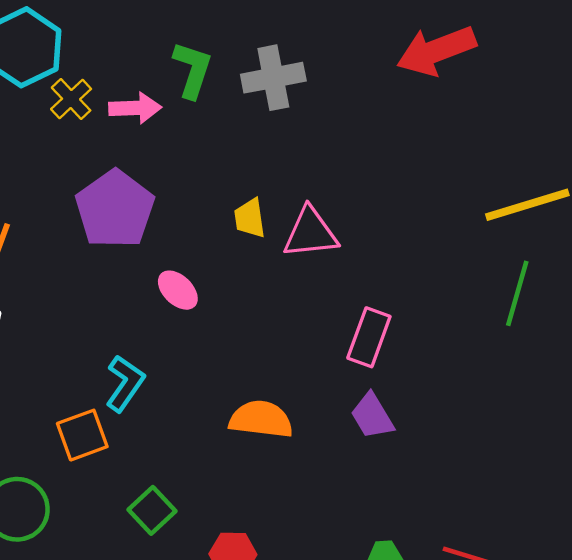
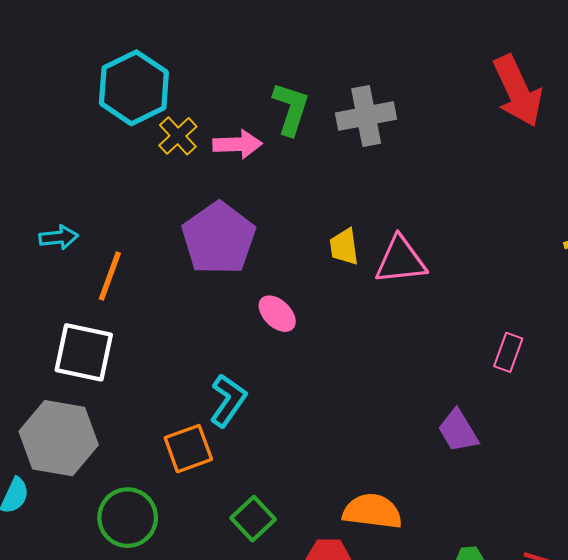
red arrow: (436, 51) -> (518, 91), turned -94
pink rectangle: (369, 337) -> (508, 352), moved, size x0.7
orange semicircle: (261, 419) -> (372, 511), moved

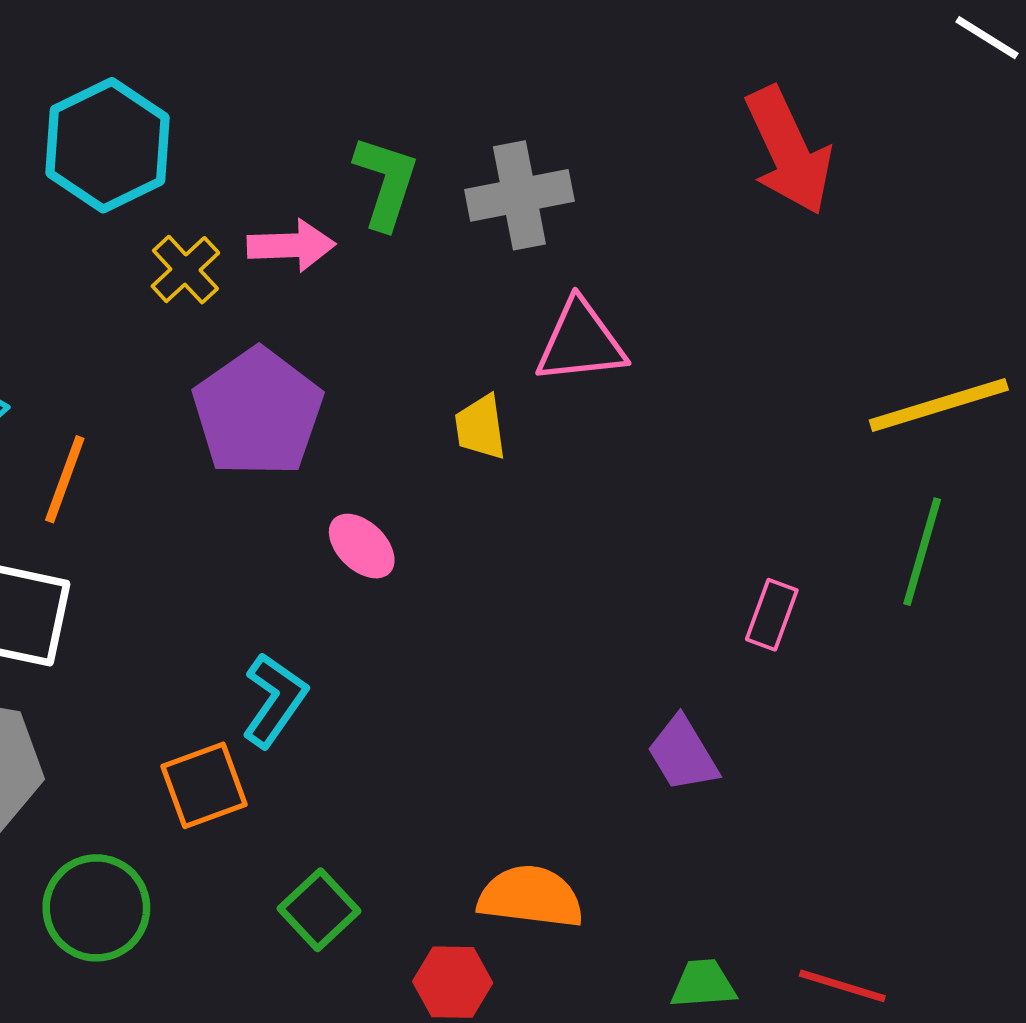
yellow cross: (178, 136) -> (185, 270), moved
pink triangle: (401, 260) -> (581, 342), moved

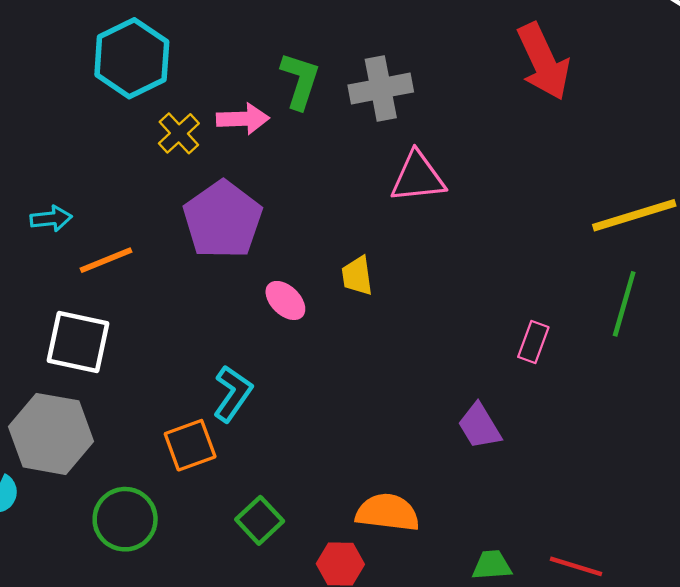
yellow trapezoid: (480, 427) -> (357, 276), moved
orange line: (65, 479) -> (106, 260), turned 48

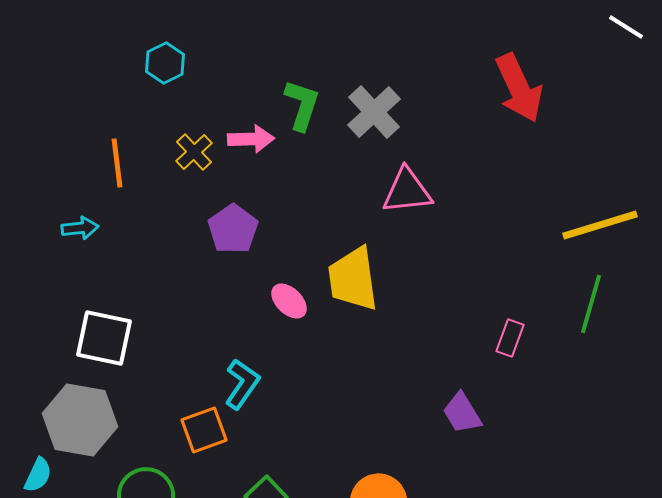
cyan hexagon: (132, 58) -> (165, 63), moved, size x0.6
gray cross: (381, 89) -> (374, 112), turned -32
purple pentagon: (223, 220) -> (233, 229), size x0.7
orange line: (106, 260) -> (117, 163), moved, turned -75
yellow trapezoid: (357, 276) -> (353, 279), size x1.8

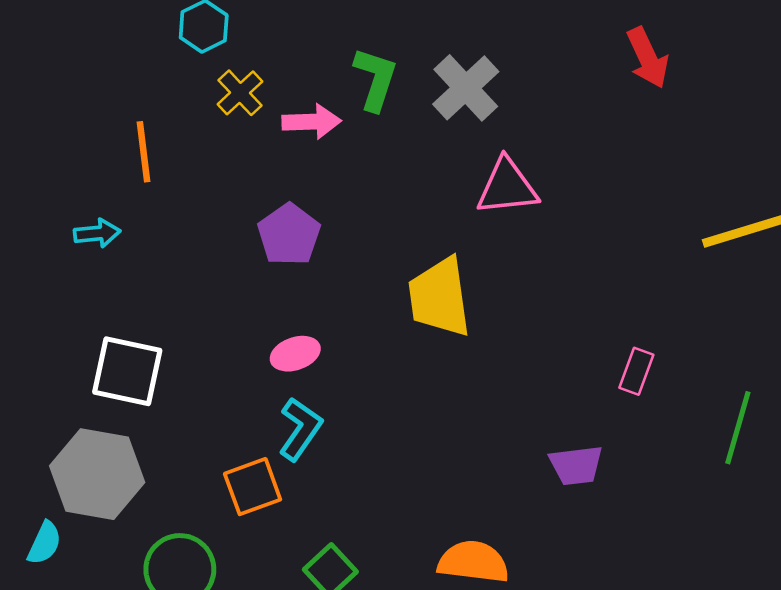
red arrow: (519, 88) -> (648, 58), size x0.7
yellow cross: (194, 152) -> (240, 93), moved
pink ellipse: (289, 301) -> (295, 354), moved, turned -63
green line: (591, 304) -> (738, 428), moved
purple trapezoid: (462, 413) -> (576, 465), turned -66

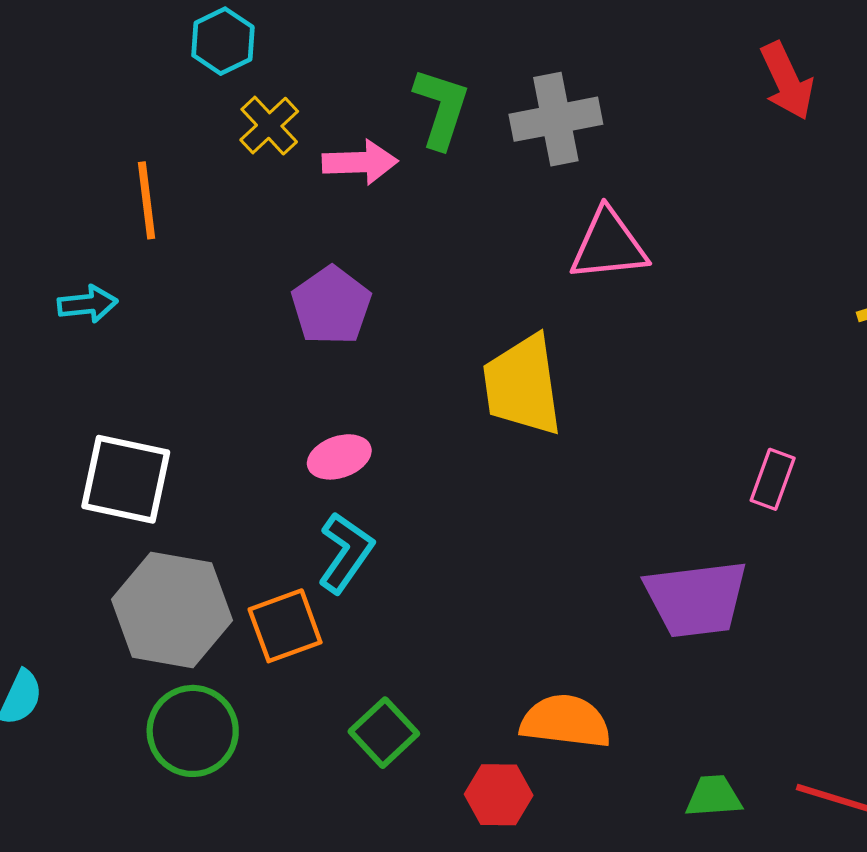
gray cross: (466, 88) -> (556, 119), turned 32
purple trapezoid: (576, 465) -> (696, 599), size x1.5
gray hexagon: (97, 474) -> (172, 610), moved

